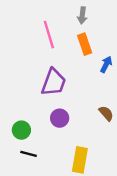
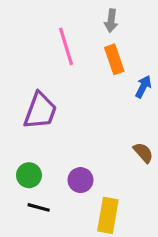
purple trapezoid: (54, 82) -> (40, 111), moved
purple circle: (60, 118) -> (80, 180), moved

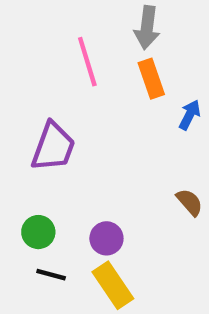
gray arrow: (111, 21) -> (147, 28), size x1.4
yellow rectangle: (108, 215) -> (113, 285), moved, turned -44

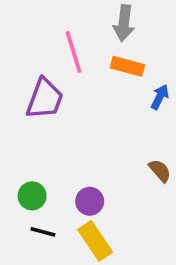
orange rectangle: (151, 79) -> (127, 66), turned -56
purple trapezoid: (53, 147) -> (45, 99), moved

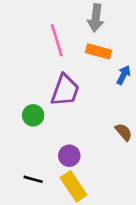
purple trapezoid: (45, 99) -> (65, 90), moved
green circle: (32, 196) -> (33, 115), moved

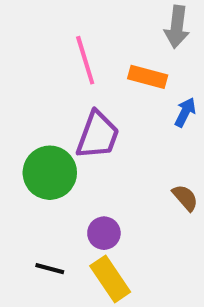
gray arrow: (96, 18) -> (177, 27), moved
green circle: (33, 115) -> (50, 173), size x1.6

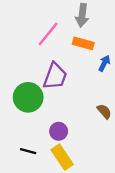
gray arrow: (177, 27) -> (82, 15), moved
pink line: (85, 60) -> (48, 34), turned 56

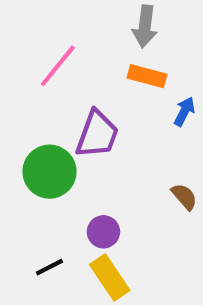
pink line: (48, 34) -> (58, 66), moved
black line: (28, 151) -> (49, 267), turned -42

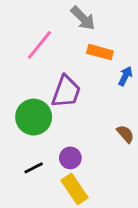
gray arrow: (145, 26) -> (83, 18), moved, turned -52
black line: (49, 267) -> (34, 168), moved

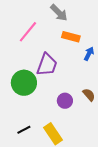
purple circle: (70, 158) -> (65, 101), moved
black line: (34, 168) -> (24, 130), moved

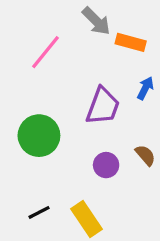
orange rectangle: (71, 37) -> (131, 42), moved
purple trapezoid: (47, 65) -> (103, 106), moved

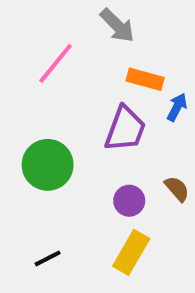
orange rectangle: (131, 42) -> (145, 79), moved
yellow rectangle: (86, 219) -> (131, 252), moved, turned 64

